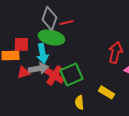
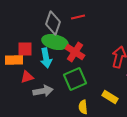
red line: (66, 22) -> (78, 17), moved
gray arrow: (38, 68) -> (43, 91), moved
red cross: (54, 75) -> (75, 52), moved

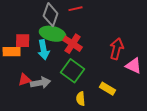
red triangle: (27, 77) -> (25, 80), moved
green square: (75, 79) -> (73, 71), turned -30

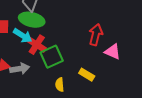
red cross: (73, 44) -> (37, 45), moved
cyan arrow: (44, 50) -> (23, 36), turned -48
green square: (73, 71) -> (52, 57), turned 30

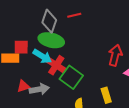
green square: (52, 57) -> (71, 77), turned -30
yellow rectangle: (87, 75) -> (106, 95), turned 42

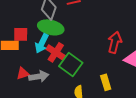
cyan arrow: (42, 56) -> (42, 43), turned 84

